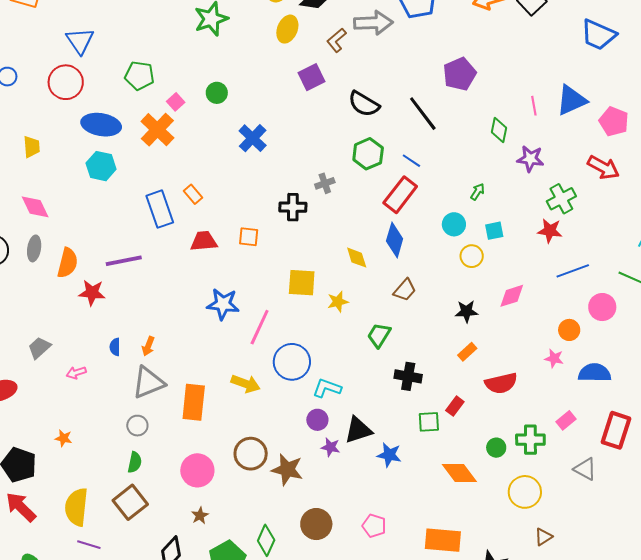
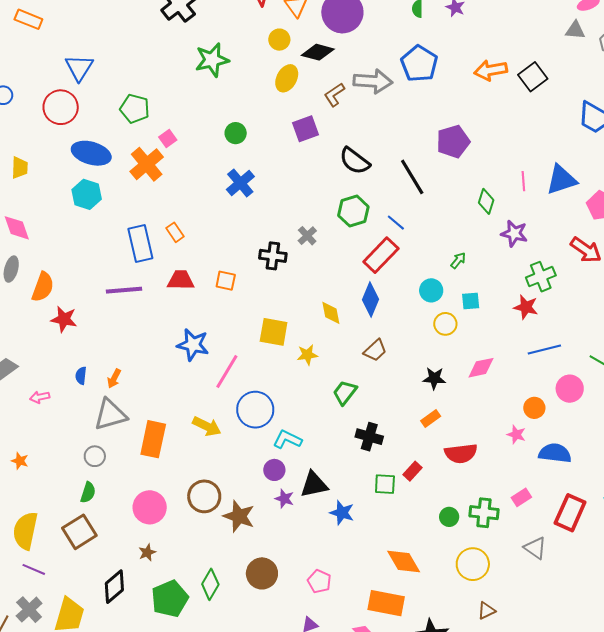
green circle: (217, 93) -> (236, 133), moved
gray cross: (325, 183) -> (307, 236), turned -30
purple line: (124, 261) -> (124, 290), moved
orange diamond: (459, 473) -> (404, 562), moved

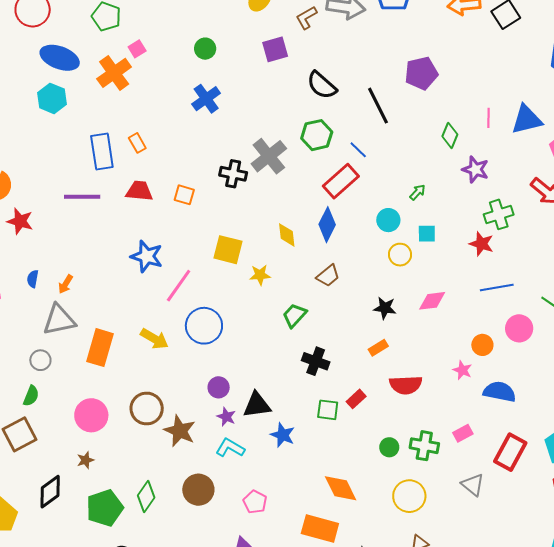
gray cross: (307, 236) -> (269, 156), size x1.8
cyan L-shape: (287, 439) -> (230, 448), moved

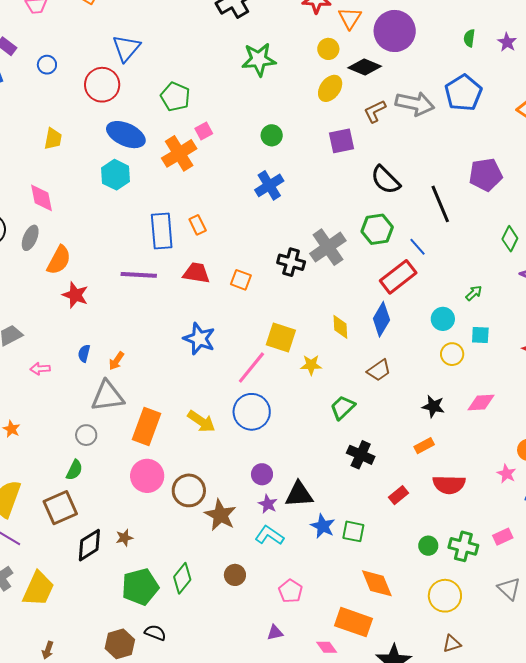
pink line: (179, 286) -> (251, 368), moved
green square: (328, 410) -> (353, 531), moved
pink circle: (91, 415) -> (147, 476), moved
brown circle: (198, 490) -> (235, 575), size x0.7
black diamond: (50, 492) -> (89, 545), moved

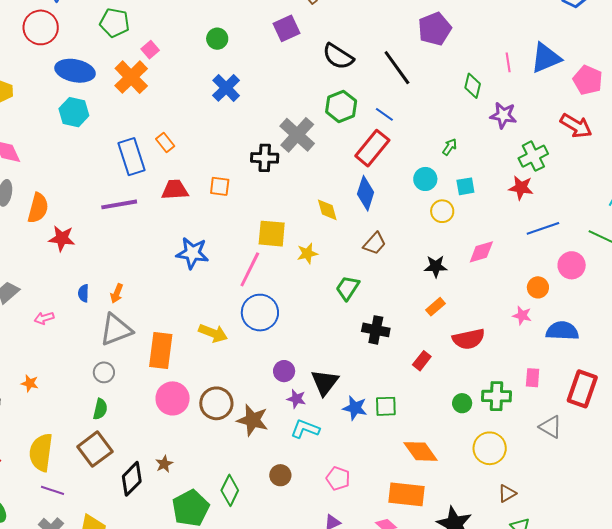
black triangle: (299, 494) -> (325, 382), turned -36
pink rectangle: (503, 537) -> (533, 378), turned -48

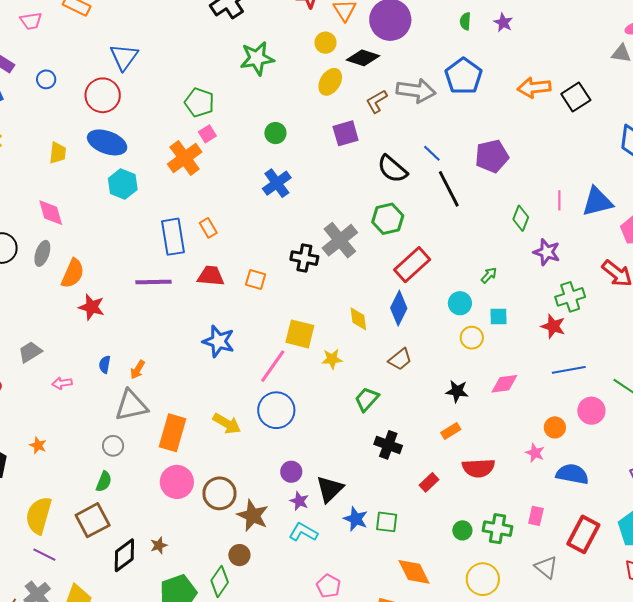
green pentagon: (115, 23) -> (199, 102), moved
blue ellipse: (75, 71) -> (107, 142), moved
blue line: (384, 114) -> (432, 153), moved
brown circle: (280, 475) -> (239, 555), moved

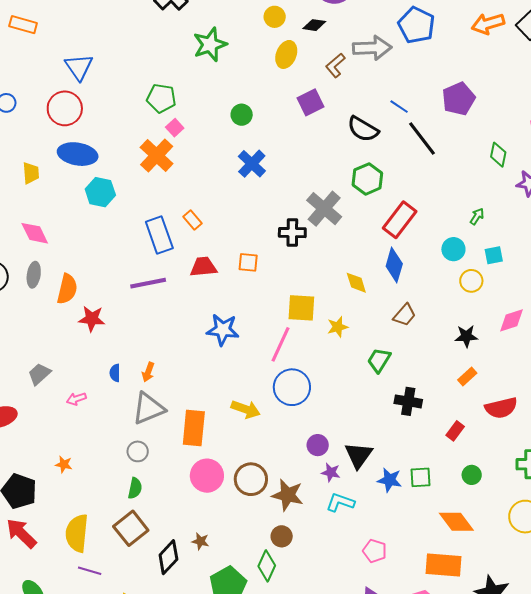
black diamond: (363, 58) -> (314, 25), size x0.7
green circle: (462, 530) -> (472, 475), moved
brown star: (159, 545) -> (200, 541), turned -30

